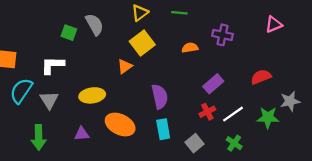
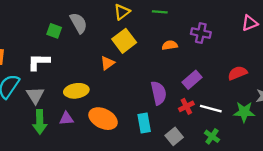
purple semicircle: (160, 97) -> (159, 93), moved
white line: (233, 114) -> (211, 109), turned 50
purple triangle: (82, 134) -> (66, 119), moved
green arrow: (39, 137) -> (40, 122), moved

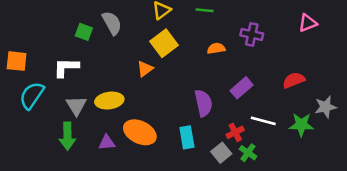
gray triangle: (35, 95) -> (76, 106), moved
red cross: (186, 106) -> (235, 132), moved
purple triangle: (66, 119) -> (107, 142), moved
green cross: (212, 136) -> (248, 153), moved

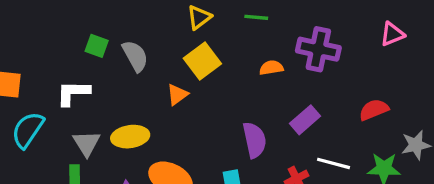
gray semicircle: (112, 23) -> (135, 56), moved
purple cross: (252, 34) -> (318, 49), size x1.4

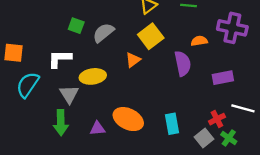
gray semicircle: (135, 56) -> (103, 33), turned -100
purple rectangle: (305, 120) -> (223, 78), turned 30
yellow ellipse: (130, 137) -> (93, 76), moved
purple semicircle: (255, 140) -> (183, 63), moved

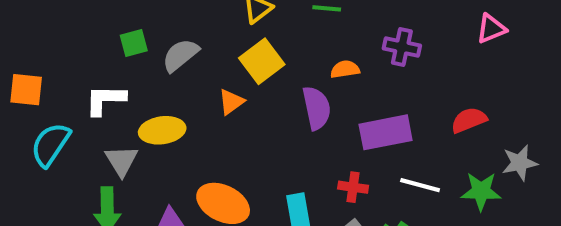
green square: (76, 26) -> (134, 43), turned -35
purple cross: (232, 28) -> (402, 47), size x0.7
purple rectangle: (223, 78) -> (386, 132), size x1.4
red cross: (217, 119) -> (353, 187), moved, turned 35

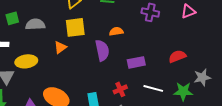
purple cross: (402, 47) -> (150, 12), moved
gray semicircle: (180, 55) -> (35, 24), turned 36
yellow square: (262, 61) -> (75, 27), turned 30
purple rectangle: (386, 132) -> (136, 62), size x0.7
red cross: (353, 187) -> (120, 89), turned -32

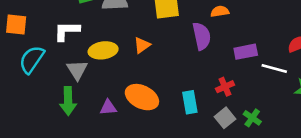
orange triangle: (60, 47) -> (142, 45), moved
white line: (153, 88) -> (274, 69), moved

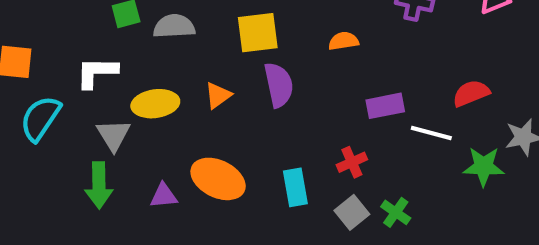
purple semicircle: (202, 36) -> (279, 85), moved

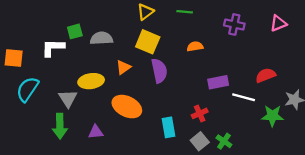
yellow square: (258, 33) -> (148, 42), turned 30
white L-shape: (97, 72) -> (53, 48), moved
orange triangle: (218, 95) -> (123, 67), moved
orange ellipse: (218, 179) -> (127, 107), moved

